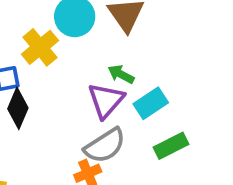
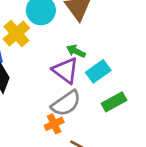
purple triangle: (106, 100) -> (66, 70), turned -32

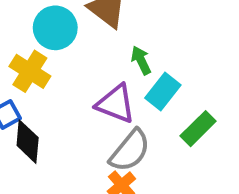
green arrow: (76, 51) -> (141, 60), moved, turned 54

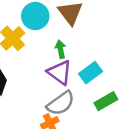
green arrow: (141, 60) -> (60, 49), moved

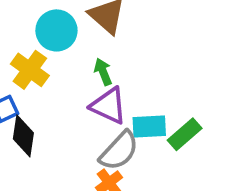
cyan rectangle: (91, 73) -> (149, 126), moved, turned 45

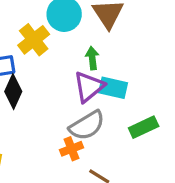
purple triangle: (109, 106) -> (89, 87), turned 40
cyan rectangle: (149, 126) -> (113, 88), moved

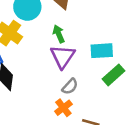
cyan rectangle: (113, 88) -> (102, 51), moved
gray semicircle: (87, 125) -> (70, 86), size x0.6

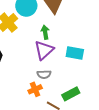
green rectangle: (114, 75) -> (71, 94), moved
gray semicircle: (70, 86) -> (44, 74), turned 32

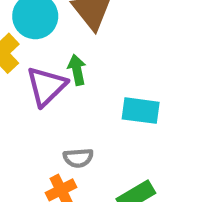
purple triangle: (44, 50) -> (46, 86), moved

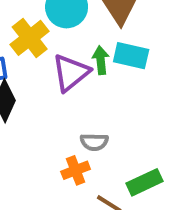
cyan rectangle: (141, 111) -> (131, 56), moved

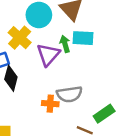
gray semicircle: (94, 142) -> (69, 94), size x1.5
orange cross: (76, 170) -> (50, 104), moved, turned 35

